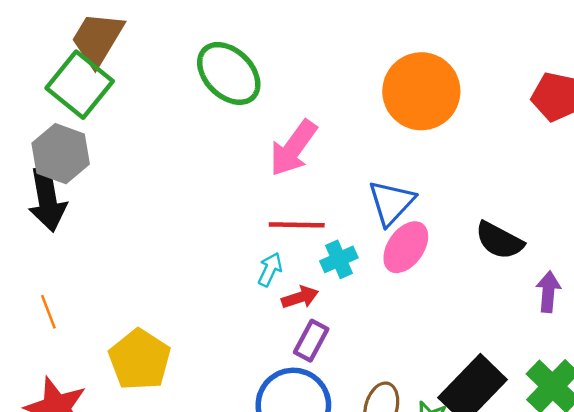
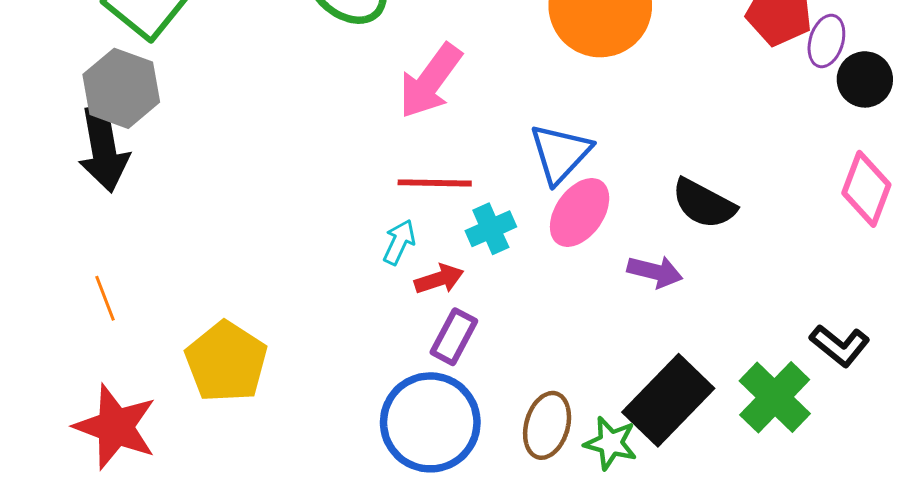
purple arrow: (548, 292) -> (655, 272), moved, turned 99

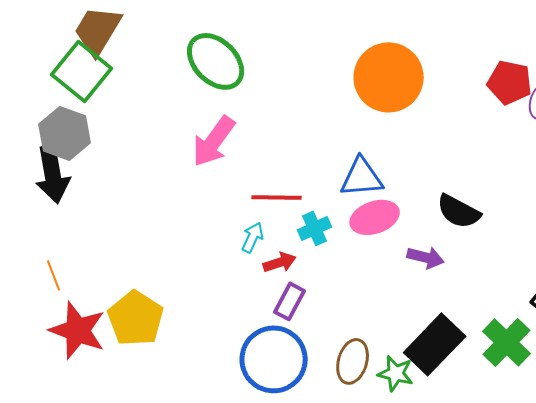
pink arrow: (430, 81) -> (214, 141), moved
blue triangle: (560, 153) -> (362, 177), turned 42
pink ellipse: (580, 212) -> (375, 217), turned 36
red star: (115, 427) -> (78, 330), moved

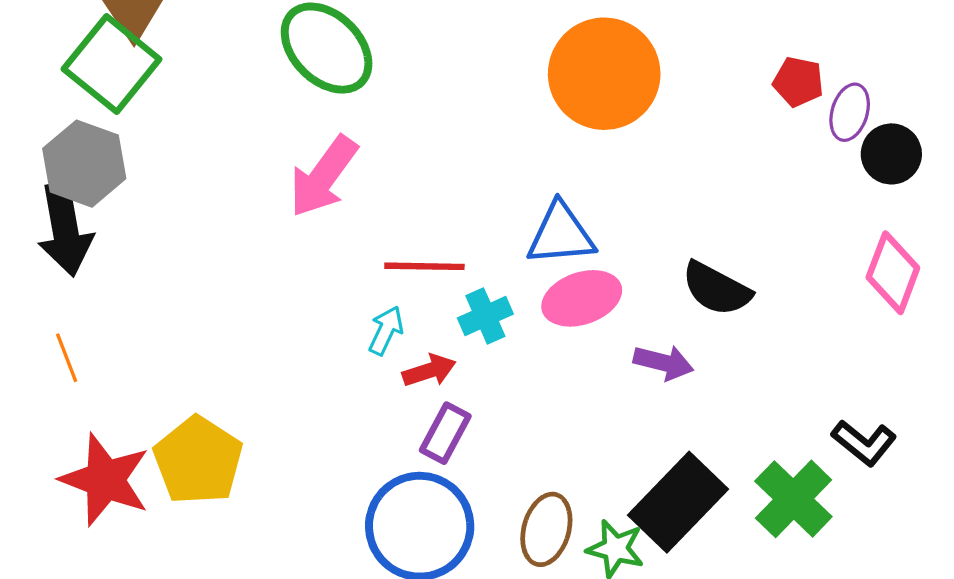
red pentagon: (510, 82) -> (798, 82), size x0.7
orange line: (54, 275) -> (67, 358), moved

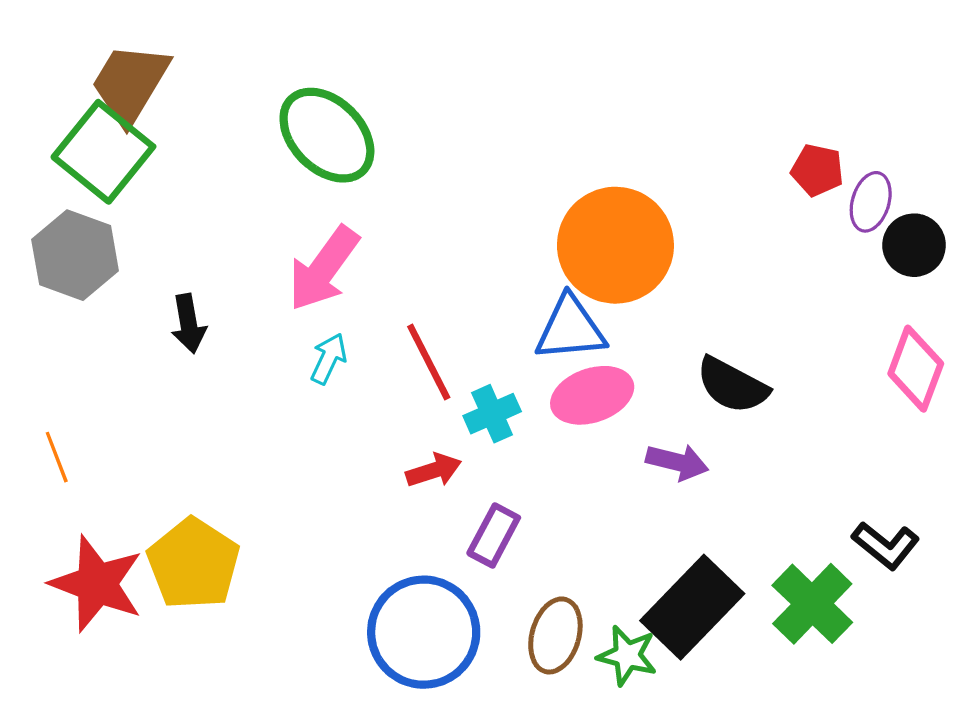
orange circle: (604, 74) -> (615, 245), moved
black arrow: (65, 229) -> (188, 324), moved, size x0.6
red line: (424, 266) -> (429, 362), turned 62
cyan arrow: (386, 330) -> (329, 359), moved
purple rectangle: (445, 433) -> (494, 535), moved

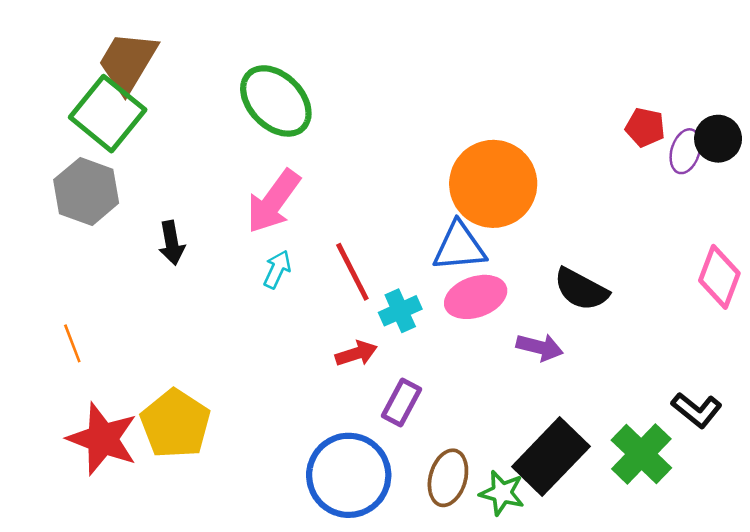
black circle: (914, 245) -> (718, 139), moved

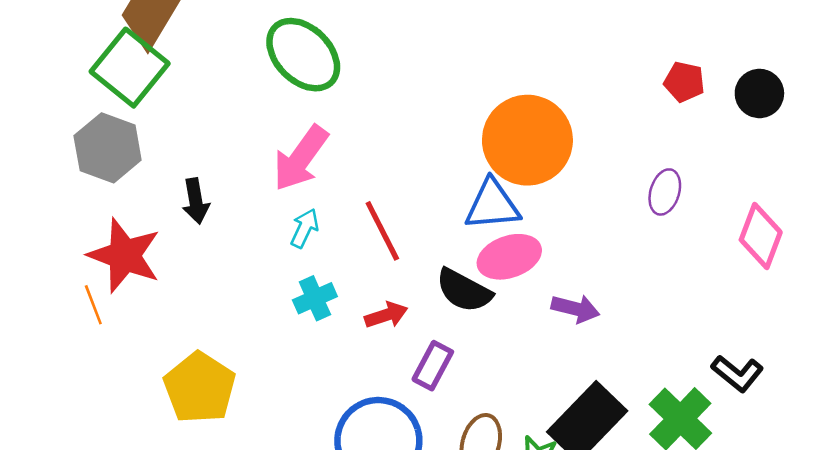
purple ellipse: (685, 151) -> (665, 192), moved
black semicircle: (581, 289) -> (464, 290), moved
cyan cross: (400, 311) -> (315, 298), moved
red star: (103, 439) -> (124, 255), moved

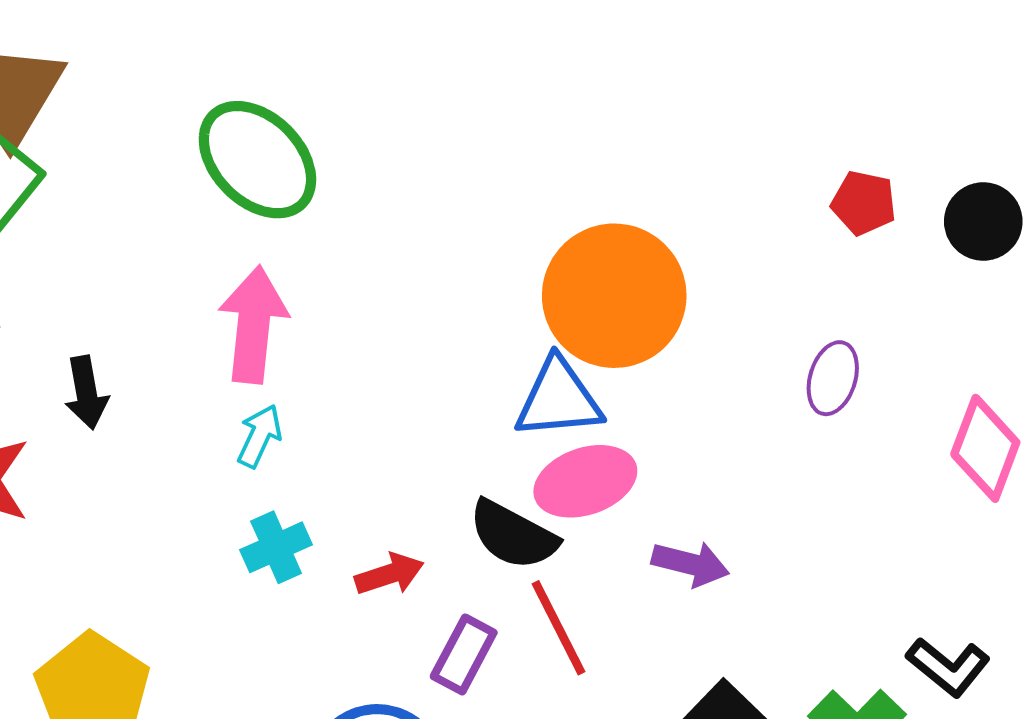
pink arrow: (301, 158) -> (253, 325), turned 150
red line: (382, 231) -> (559, 628), moved

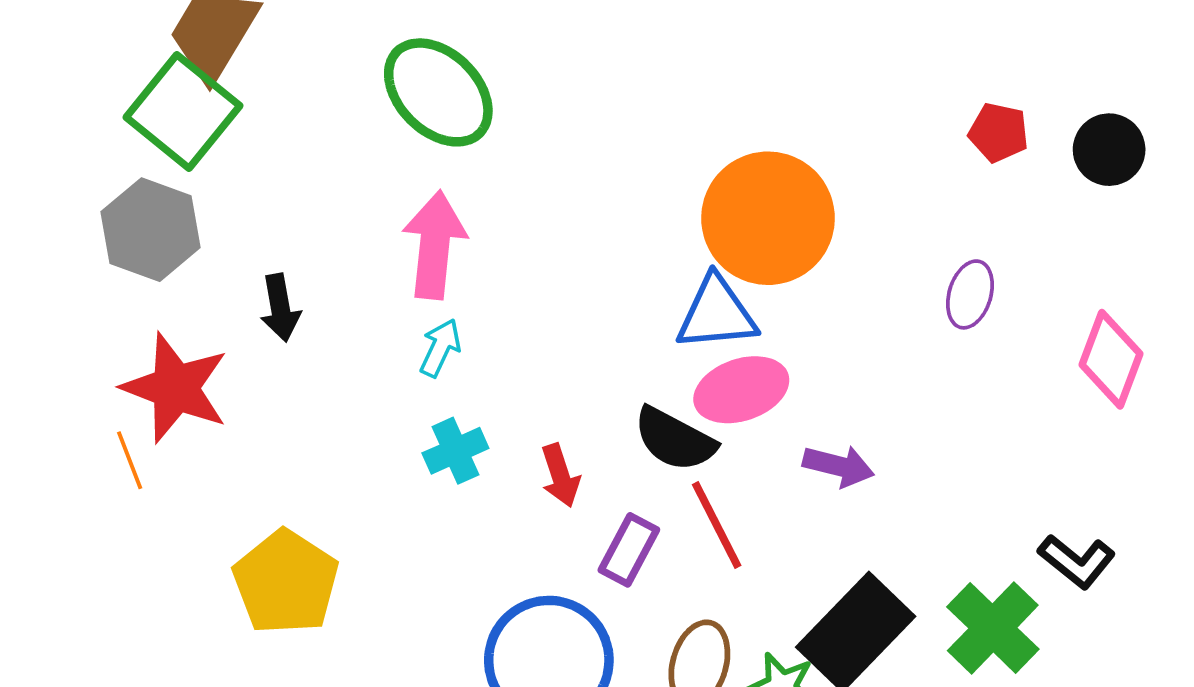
red arrow: (389, 574) -> (560, 475), turned 90

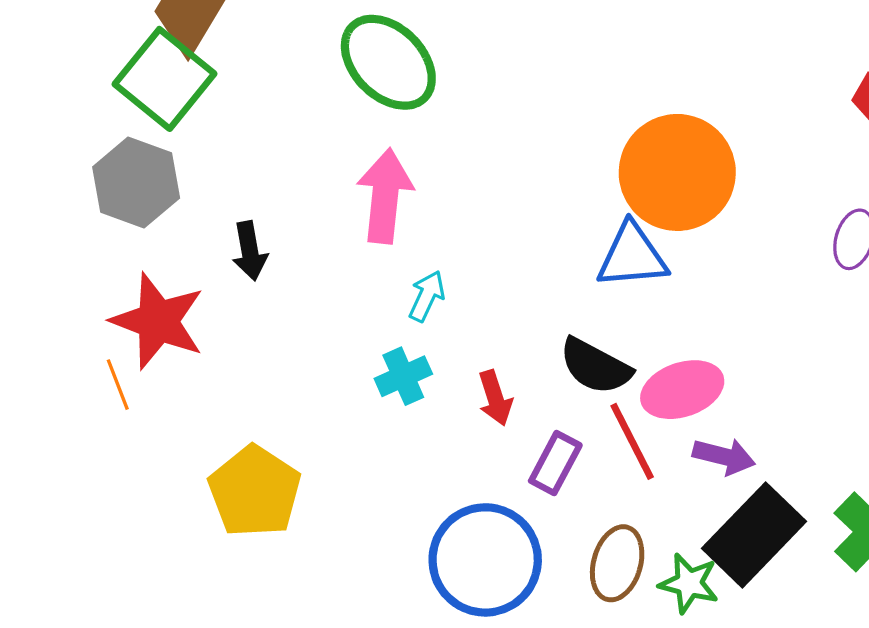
cyan arrow: (440, 348) -> (427, 296), moved
pink ellipse: (741, 390) -> (682, 390), moved
purple arrow: (838, 466) -> (724, 456), moved

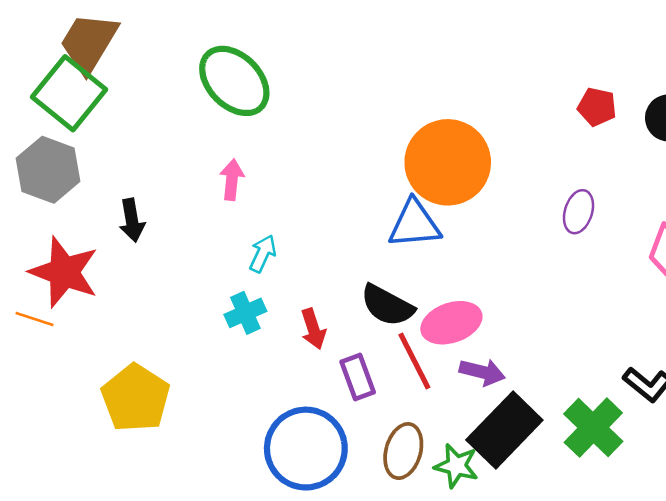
pink arrow: (385, 196) -> (232, 180), size x0.6
orange line: (118, 385) -> (34, 319), turned -51
purple rectangle: (555, 463) -> (358, 377), turned -48

